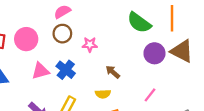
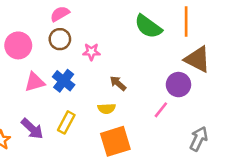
purple circle: (154, 53) -> (178, 85), moved

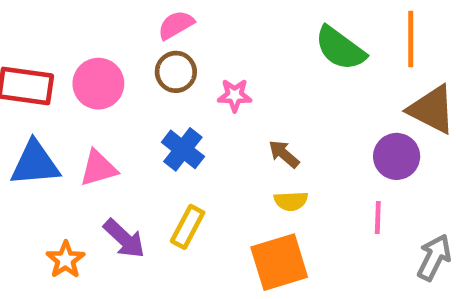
pink triangle: (35, 82) -> (98, 168), moved
yellow semicircle: (107, 109) -> (291, 201), moved
pink line: (161, 110) -> (378, 217), moved, turned -36

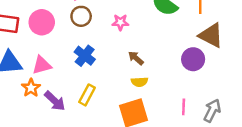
pink star: (235, 95) -> (120, 22), moved
pink line: (378, 217) -> (184, 107), moved
orange star: (66, 260) -> (31, 88), moved

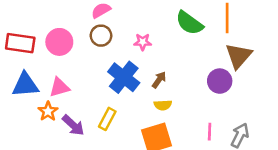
brown triangle: (211, 35) -> (239, 56), turned 44
blue cross: (85, 56) -> (124, 77), moved, size x1.4
brown arrow: (136, 58) -> (159, 80), turned 84

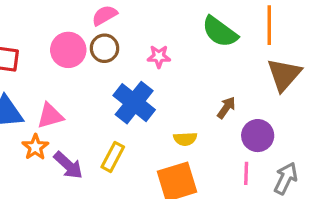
pink circle: (59, 42) -> (68, 50), moved
brown arrow: (159, 80) -> (226, 108), moved
purple circle: (220, 81) -> (258, 136), moved

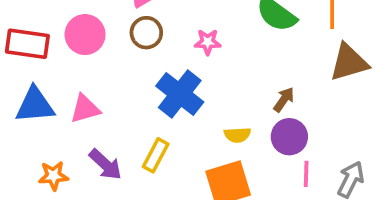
pink circle: (68, 50) -> (85, 35), moved
brown triangle: (284, 75) -> (349, 62), turned 33
purple circle: (258, 136) -> (289, 137), moved
orange star: (35, 147) -> (53, 176), moved, turned 30

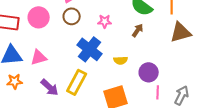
brown arrow: (284, 100) -> (138, 30), moved
yellow semicircle: (237, 135) -> (121, 60), moved
yellow rectangle: (156, 155) -> (77, 82), size x1.4
orange star: (53, 176) -> (15, 81), moved

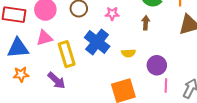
brown arrow: (138, 30) -> (146, 23), turned -32
pink triangle: (39, 57) -> (44, 38), moved
yellow rectangle: (77, 82) -> (67, 54), moved, turned -45

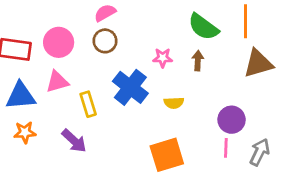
pink star: (112, 14) -> (163, 58), moved
yellow rectangle: (67, 54) -> (88, 104), size x0.7
purple circle: (157, 65) -> (232, 120), moved

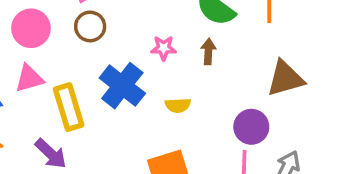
brown triangle: (258, 63) -> (285, 78), moved
yellow rectangle: (88, 104) -> (69, 107), size x1.4

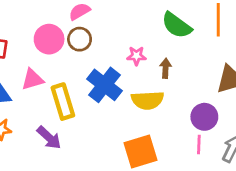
pink circle: (31, 28) -> (49, 39), moved
brown arrow: (208, 52) -> (166, 68), moved
yellow semicircle: (178, 105) -> (147, 100), size x1.6

